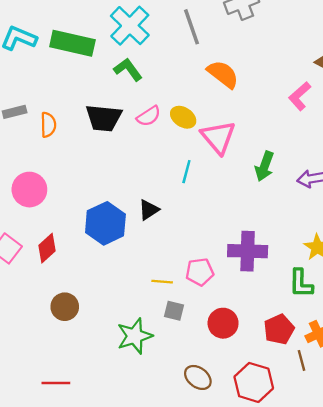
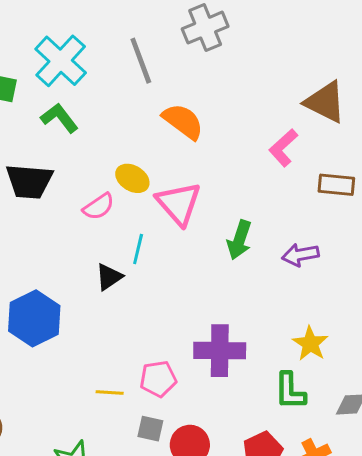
pink semicircle: (149, 116) -> (99, 207), moved
black triangle: (149, 210) -> (109, 277), moved
gray square: (174, 311) -> (150, 429), moved

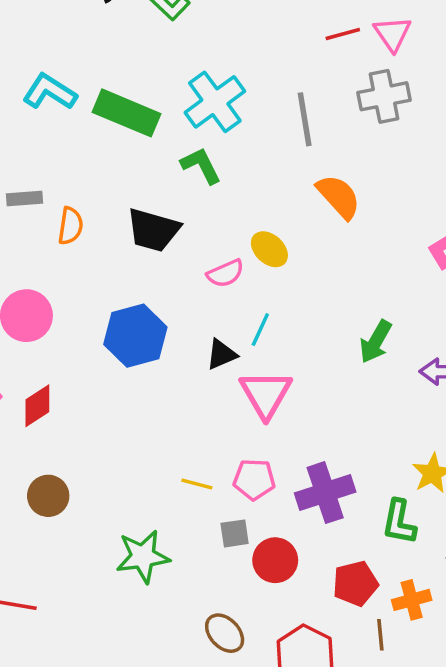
pink triangle: (179, 203) -> (266, 394), moved
blue hexagon: (34, 318) -> (135, 336), moved
purple cross: (220, 351) -> (325, 493), moved, turned -30
gray square: (150, 429) -> (235, 533), turned -32

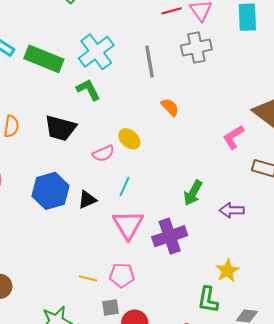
orange semicircle: (339, 197) -> (170, 107), size x0.7
black triangle: (222, 354) -> (87, 200), moved
purple cross: (325, 493) -> (170, 236), moved

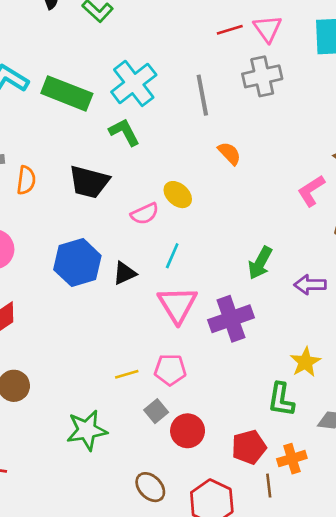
yellow line: (88, 278) -> (127, 374), turned -30
gray square: (110, 307) -> (156, 411), turned -30

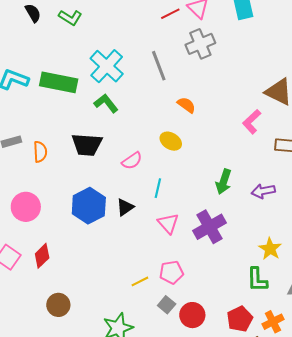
yellow ellipse: (178, 195) -> (171, 141), moved
pink triangle: (177, 305) -> (168, 223), size x0.7

